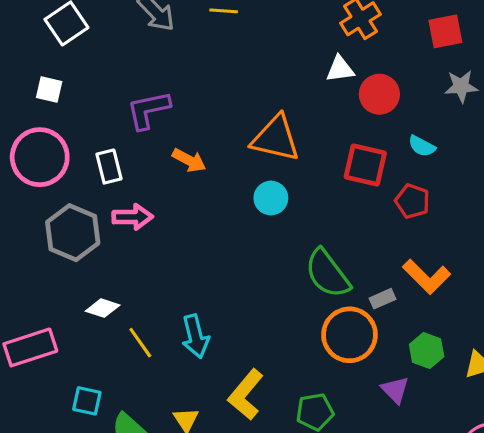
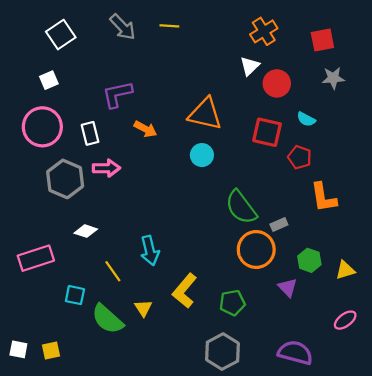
white triangle: (340, 69) -> (250, 66), turned -36
white square: (49, 90) -> (49, 80), turned -36
orange L-shape: (427, 277) -> (323, 197), moved, turned 36
yellow line: (140, 343) -> (113, 271), moved

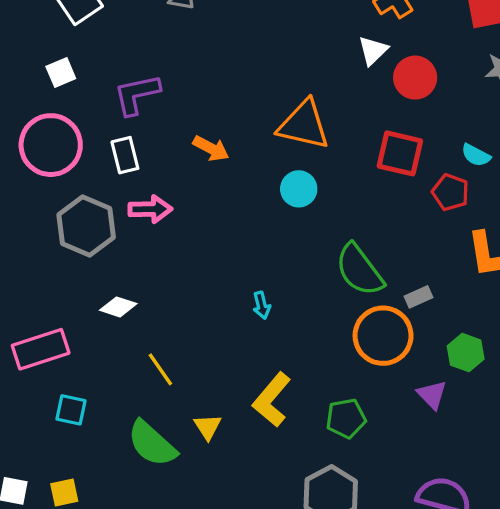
purple L-shape: (117, 94) -> (137, 94), moved
cyan semicircle: (306, 119) -> (476, 155), moved
cyan arrow: (150, 251) -> (262, 305), moved, size x0.6
cyan square: (75, 295) -> (71, 410), moved

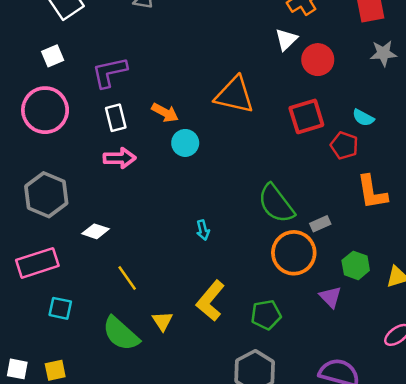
red square: (400, 153) -> (306, 116), turned -30
white rectangle: (125, 155) -> (116, 118), moved
cyan circle: (299, 189) -> (185, 143), moved
gray hexagon: (86, 226) -> (46, 195), moved

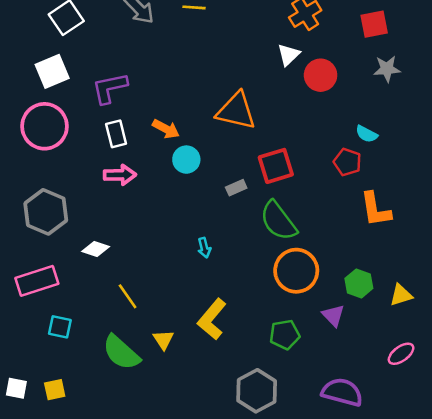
white square: (53, 56) -> (52, 71), size x1.5
red square: (306, 116) -> (276, 166), moved
gray rectangle: (320, 224) -> (236, 188), moved
green pentagon: (266, 315) -> (285, 335), moved

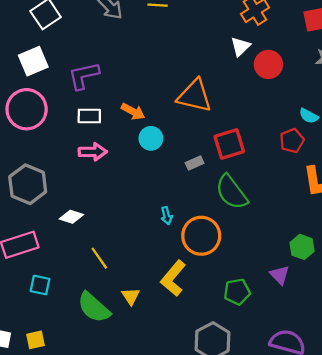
white rectangle: (116, 134) -> (89, 116), turned -75
red pentagon: (347, 162) -> (292, 141), turned 30
orange circle: (296, 271) -> (201, 236), moved

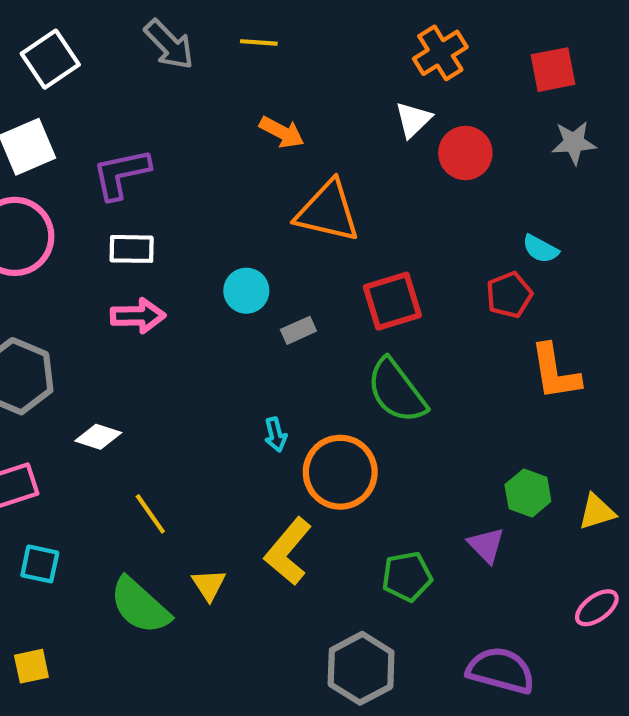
orange arrow: (133, 111) -> (282, 132), moved
gray rectangle: (195, 163) -> (298, 330), moved

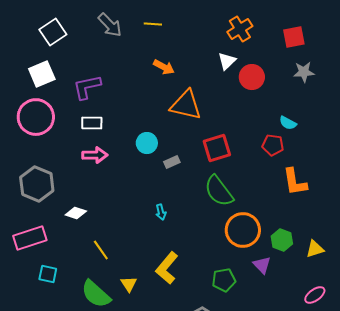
red pentagon: (509, 295) -> (273, 145), turned 30
orange circle: (340, 472) -> (243, 230), moved

